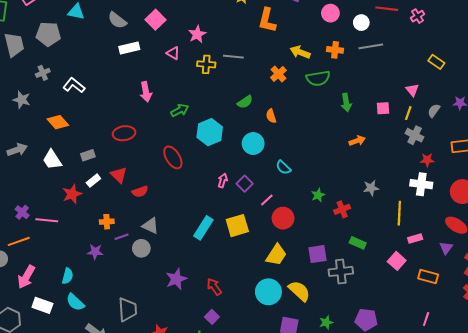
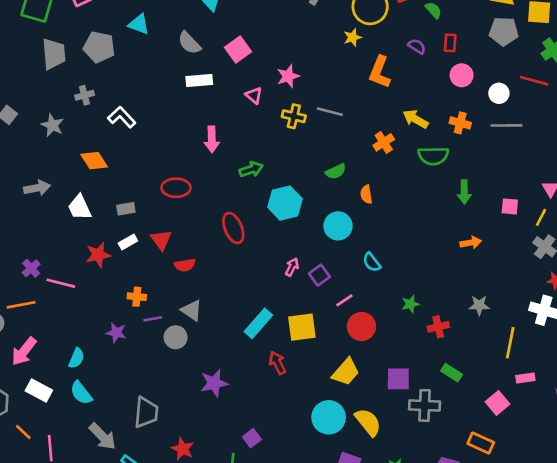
orange rectangle: (428, 276) -> (481, 443), moved
red arrow: (214, 287) -> (277, 363), moved

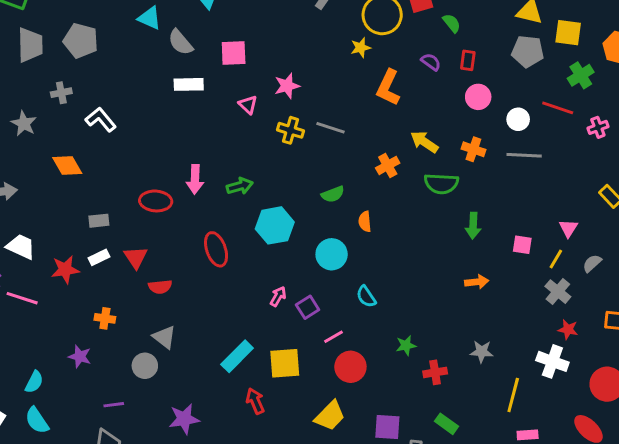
cyan triangle: (139, 24) -> (150, 18), moved
pink square: (238, 50) -> (234, 53), turned 30
pink arrow: (212, 139) -> (195, 179), moved
white trapezoid: (80, 207) -> (21, 247), moved, turned 136
purple line: (153, 319) -> (114, 405), moved

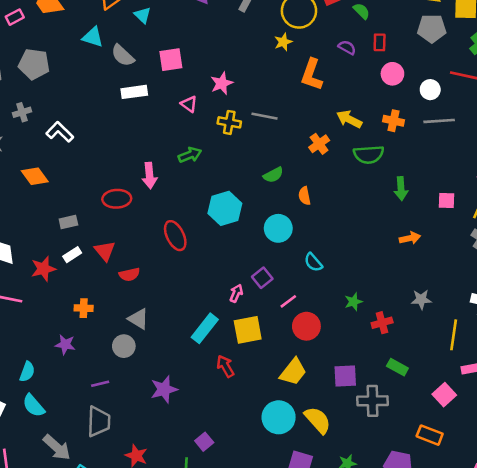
green arrow: (240, 186) -> (190, 155), moved
pink arrow: (278, 296) -> (236, 293), moved

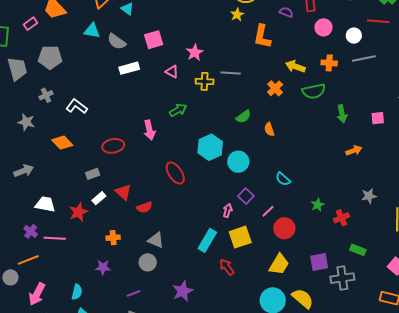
red ellipse: (117, 199) -> (113, 146), moved
cyan circle: (278, 228) -> (238, 162), moved

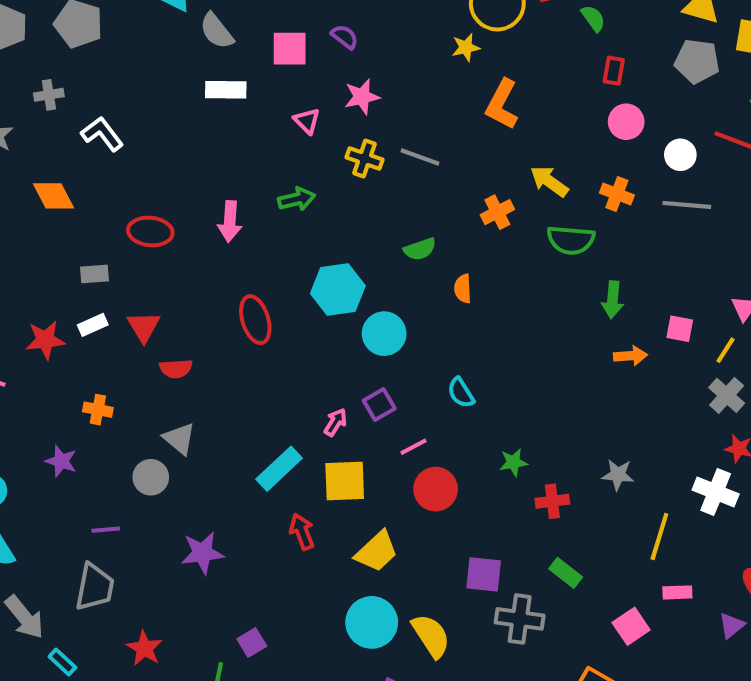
purple semicircle: (286, 12) -> (345, 37), moved
orange arrow: (354, 151) -> (630, 356), moved
yellow trapezoid: (279, 264) -> (377, 552), moved

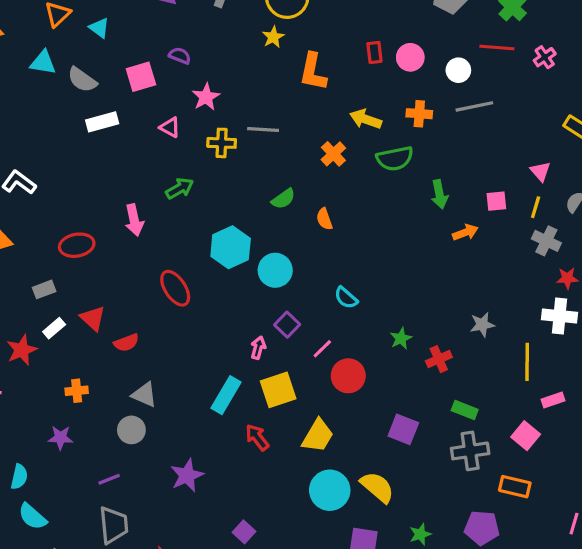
red rectangle: (614, 71) -> (374, 52), moved
purple square: (484, 574) -> (403, 429), turned 32
gray cross: (520, 619) -> (470, 451), moved

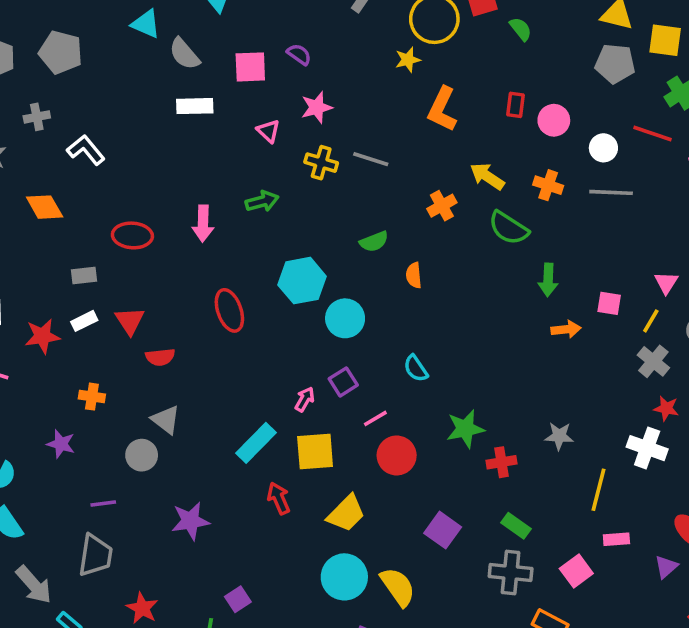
green semicircle: (395, 159) -> (509, 228), turned 30
green star: (401, 338) -> (465, 429), size x1.5

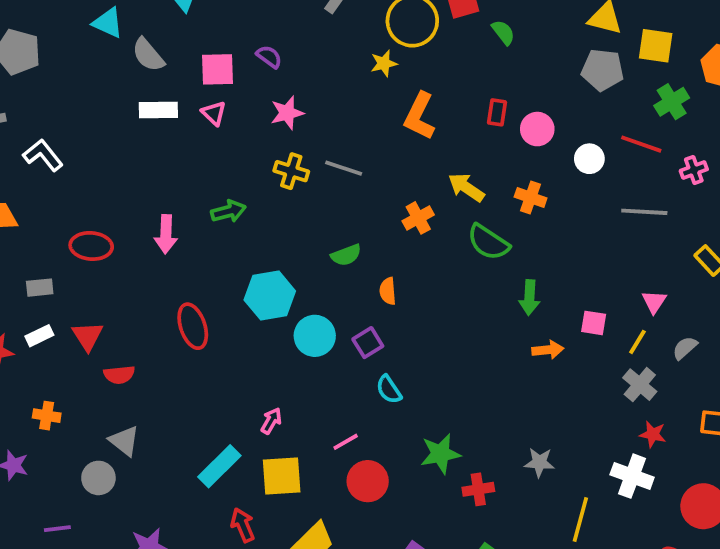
pink triangle: (268, 131) -> (214, 113), moved
gray line: (611, 192) -> (644, 212), moved
purple square: (343, 382) -> (368, 343), moved

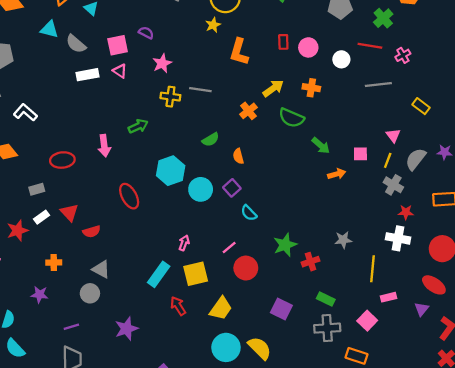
yellow arrow: (466, 187) -> (273, 88), turned 120
green arrow: (529, 297) -> (321, 146), turned -42
gray semicircle: (685, 348) -> (416, 159), size x1.5

